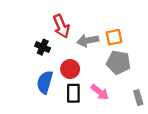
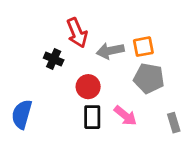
blue semicircle: (45, 82) -> (22, 114), moved

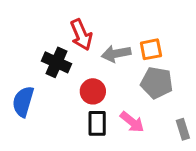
black cross: (54, 59) -> (57, 62), size x1.4
blue semicircle: (22, 114) -> (23, 102), moved

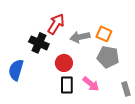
red arrow: (81, 35) -> (56, 24), turned -125
orange square: (151, 49) -> (104, 34), turned 35

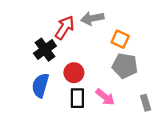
gray arrow: (80, 37) -> (92, 18), moved
black cross: (39, 43) -> (45, 50), turned 30
blue semicircle: (16, 70) -> (40, 85), moved

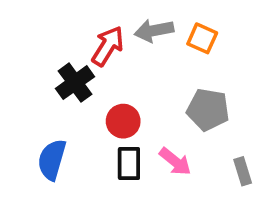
orange square: (120, 39) -> (202, 38), moved
blue semicircle: (40, 85) -> (52, 160), moved

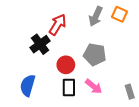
gray arrow: (154, 31) -> (96, 16), moved, turned -54
orange square: (202, 38) -> (119, 14), moved
gray pentagon: (208, 110) -> (95, 54), moved

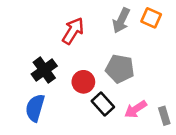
black cross: (40, 44) -> (44, 70), moved
pink arrow: (94, 86) -> (136, 109), moved, turned 108
black rectangle: (69, 87) -> (103, 104), moved, turned -42

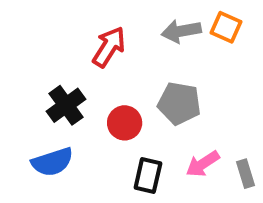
gray arrow: (121, 20) -> (181, 31), turned 55
black rectangle: (103, 104) -> (148, 176), moved, turned 55
blue semicircle: (35, 108) -> (52, 162), turned -124

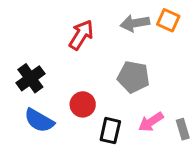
black cross: (66, 105) -> (30, 78), moved
red circle: (125, 123) -> (83, 104), moved
blue semicircle: (52, 162) -> (39, 120), turned 48

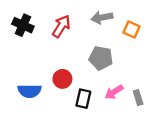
orange square: (168, 20) -> (132, 30), moved
black cross: (30, 78) -> (23, 25), moved, turned -30
blue semicircle: (39, 120) -> (30, 91), turned -30

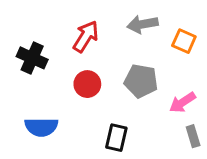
black cross: (23, 25) -> (32, 58), moved
red circle: (62, 79) -> (87, 84), moved
pink arrow: (114, 92) -> (182, 102), moved

